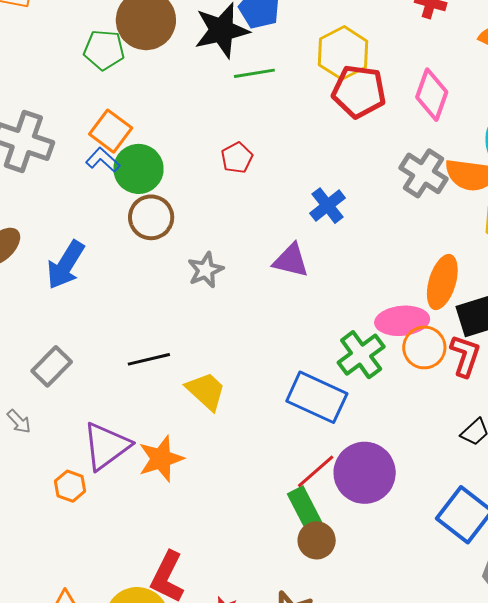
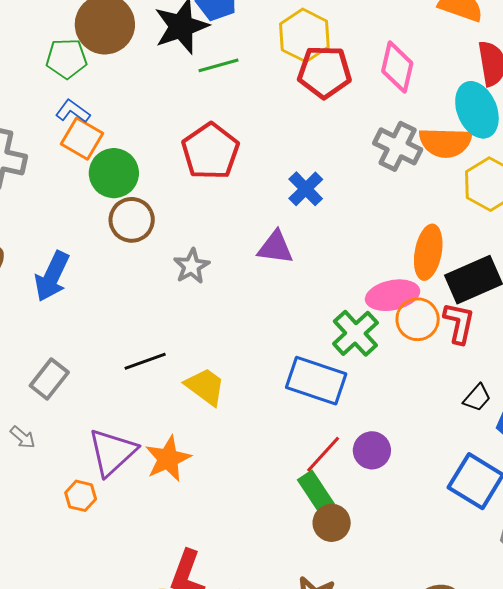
red pentagon: (237, 158) -> (210, 151), size x1.8
blue L-shape: (103, 160) -> (73, 111), moved
purple circle: (365, 473) -> (372, 450), size x0.6

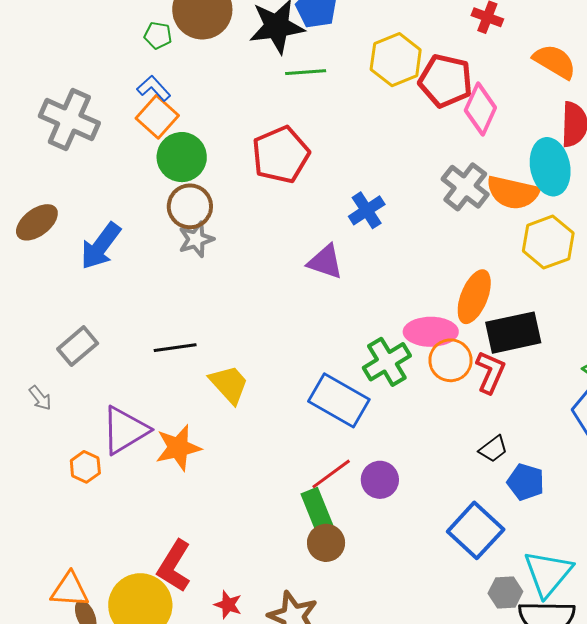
green pentagon: (67, 59) -> (158, 35), size x0.7
red pentagon: (324, 72) -> (446, 81), moved
gray star: (192, 266) -> (196, 239), moved

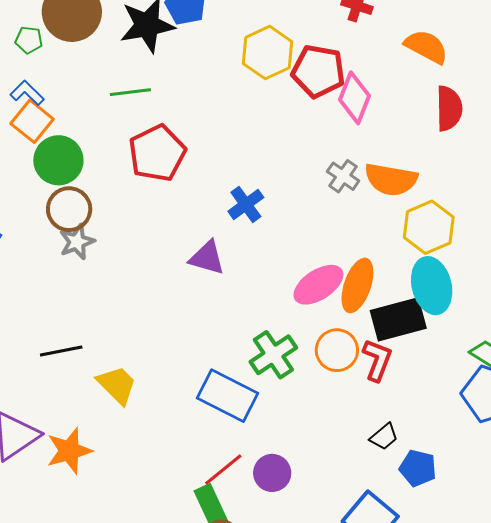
green line: (306, 72) -> (130, 92), moved
cyan ellipse: (550, 167) -> (432, 286), moved
gray cross: (465, 187) -> (343, 176), size x0.7
pink ellipse: (431, 332) -> (318, 285), moved, turned -30

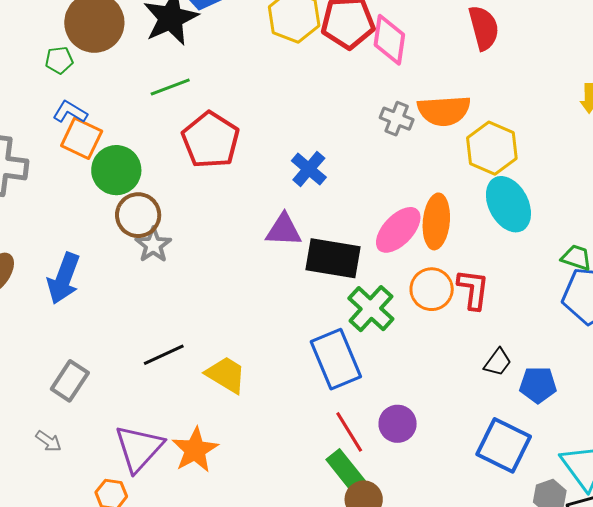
black rectangle: (398, 319) -> (333, 258), moved, turned 38
blue rectangle: (227, 396) -> (336, 359), turned 54
red line: (223, 470) -> (349, 432), turned -69

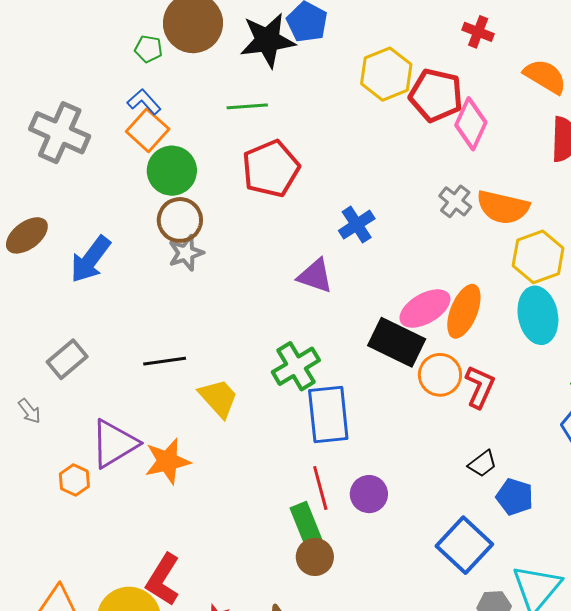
black rectangle: (333, 258) -> (397, 342), moved
green cross: (371, 309) -> (296, 366), moved

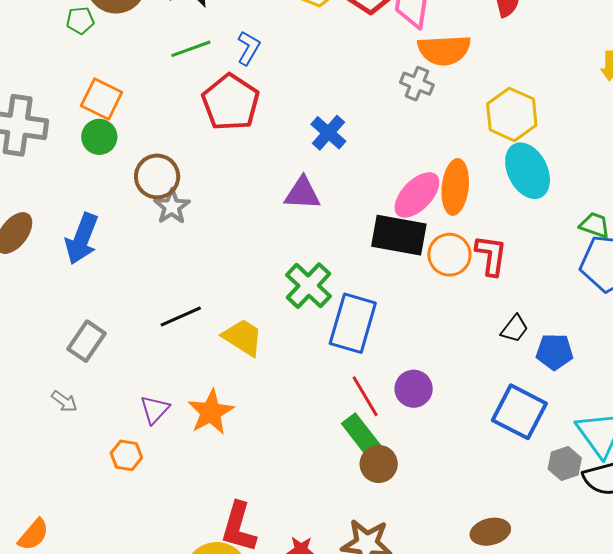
blue L-shape: (144, 102) -> (248, 48), moved, turned 88
green circle: (172, 171) -> (99, 137), moved, size x0.7
orange semicircle: (503, 207) -> (444, 50), moved
blue rectangle: (328, 415) -> (353, 323), turned 38
purple triangle: (114, 444) -> (155, 410), size x0.6

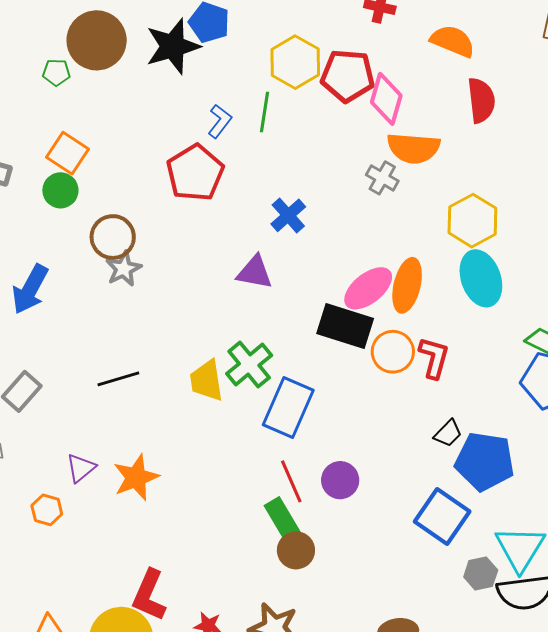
green line: (191, 49) -> (264, 112), moved, turned -69
yellow trapezoid: (243, 337) -> (207, 381), moved, turned -138
blue pentagon: (555, 352) -> (485, 461), size x1.6

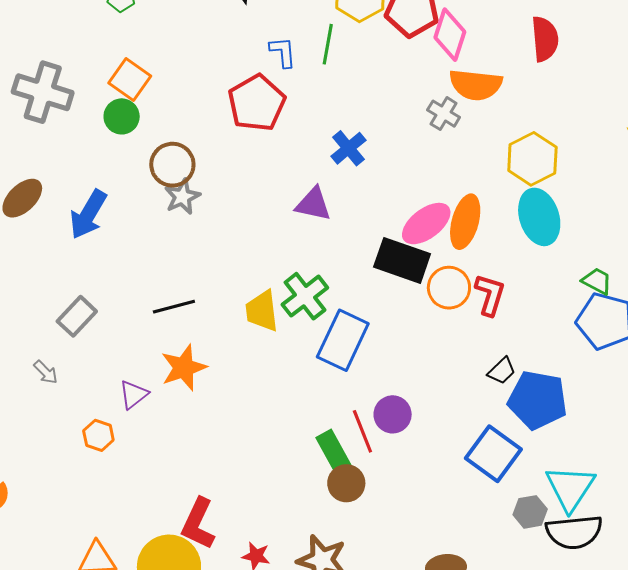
blue L-shape: (220, 121) -> (283, 52), turned -44
orange star: (136, 477) -> (184, 368), moved
red line: (291, 481) -> (362, 431), moved

